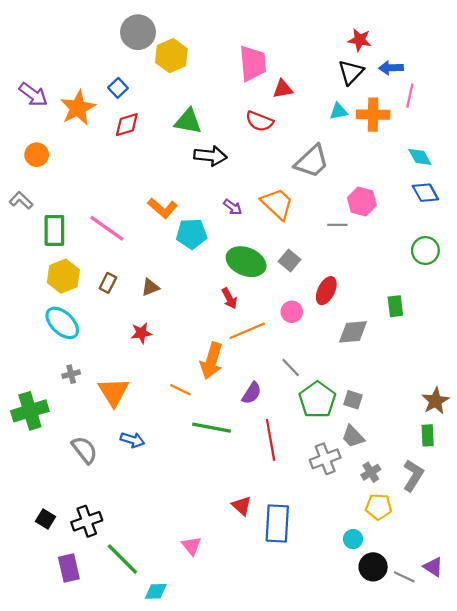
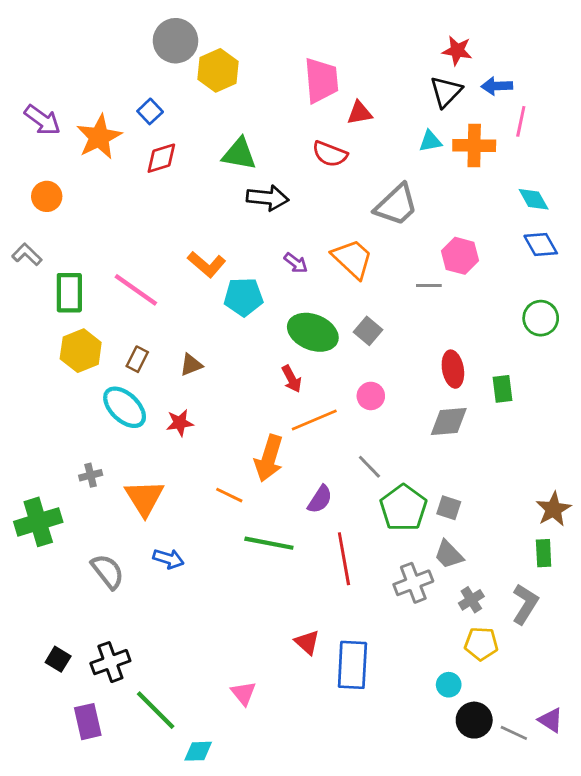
red ellipse: (326, 291) -> (453, 369), moved, turned -36
cyan ellipse: (62, 323) -> (125, 407), moved

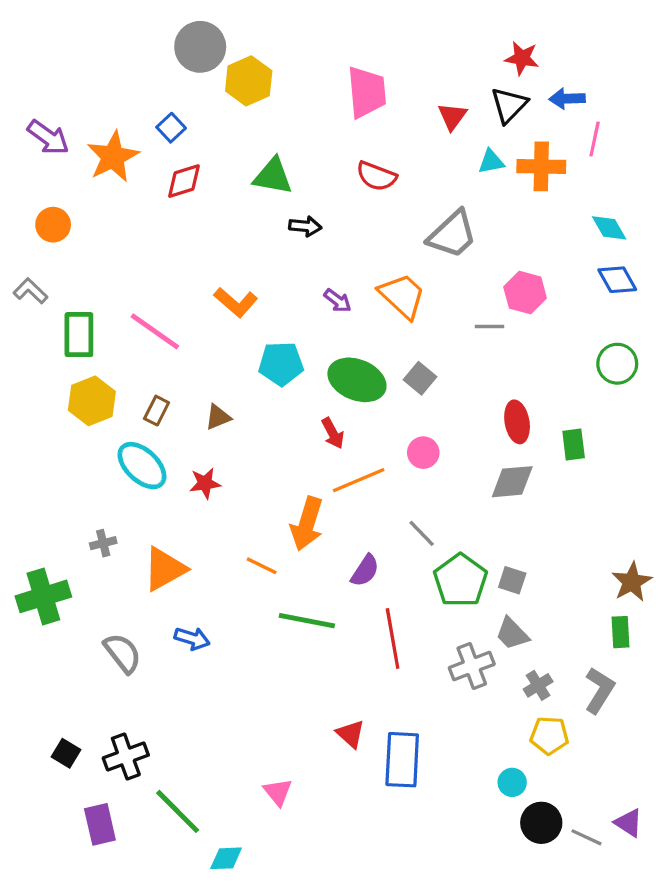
red triangle: (360, 113) -> (452, 116), moved, turned -44
black arrow: (268, 198) -> (305, 226), size x0.7
cyan pentagon: (243, 297) -> (281, 364), moved
orange triangle: (144, 498) -> (165, 569), turned 33

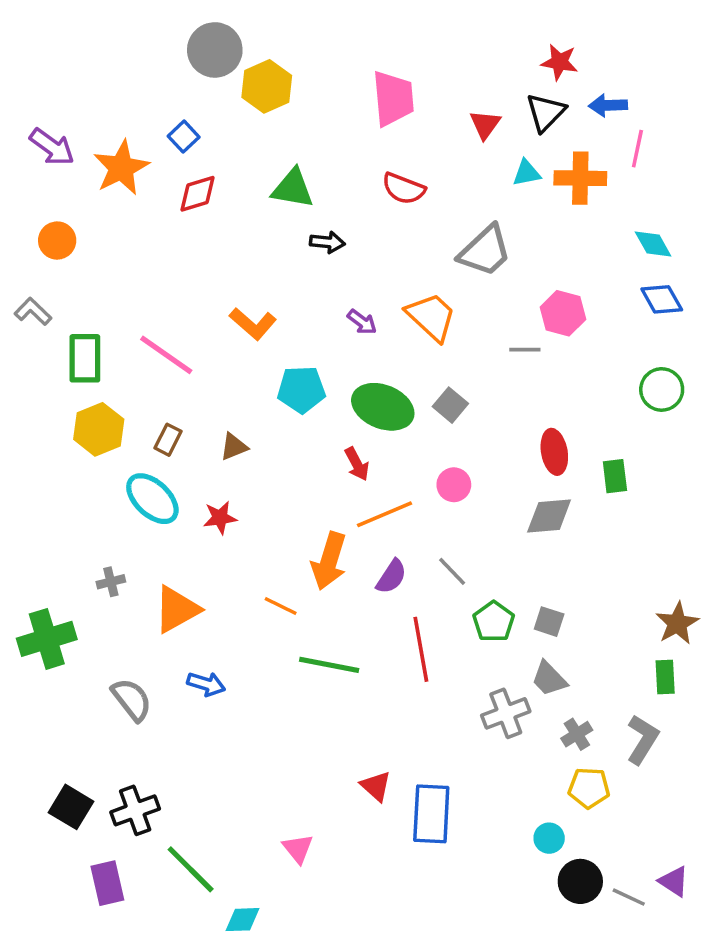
purple semicircle: (365, 571) -> (391, 577), moved
green pentagon: (460, 580) -> (494, 622), size x0.7
red line: (393, 638) -> (421, 649), moved
black square: (66, 753) -> (71, 807), size x1.4

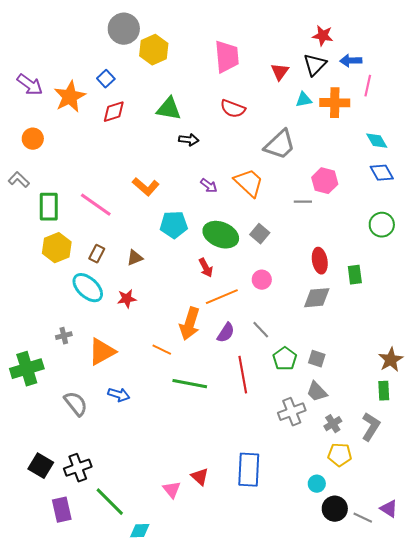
red triangle: (376, 786) -> (200, 477), moved

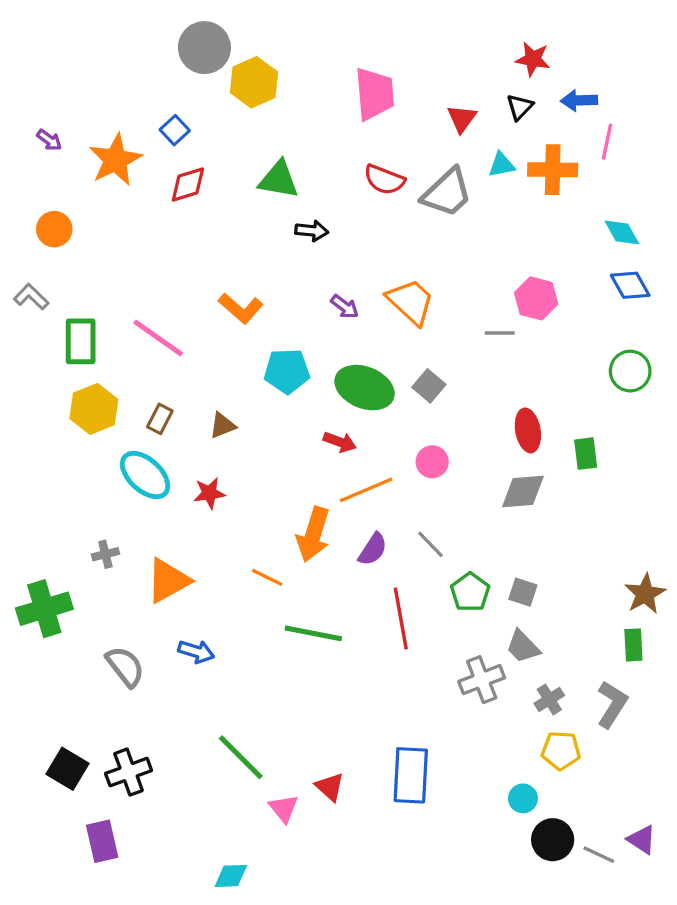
black triangle: (315, 65) -> (520, 107), size x0.7
purple arrow: (30, 85) -> (49, 140), size x0.6
gray trapezoid: (280, 145) -> (447, 193), moved
red arrow: (206, 268) -> (340, 442), turned -42
green line: (110, 502) -> (241, 757), moved

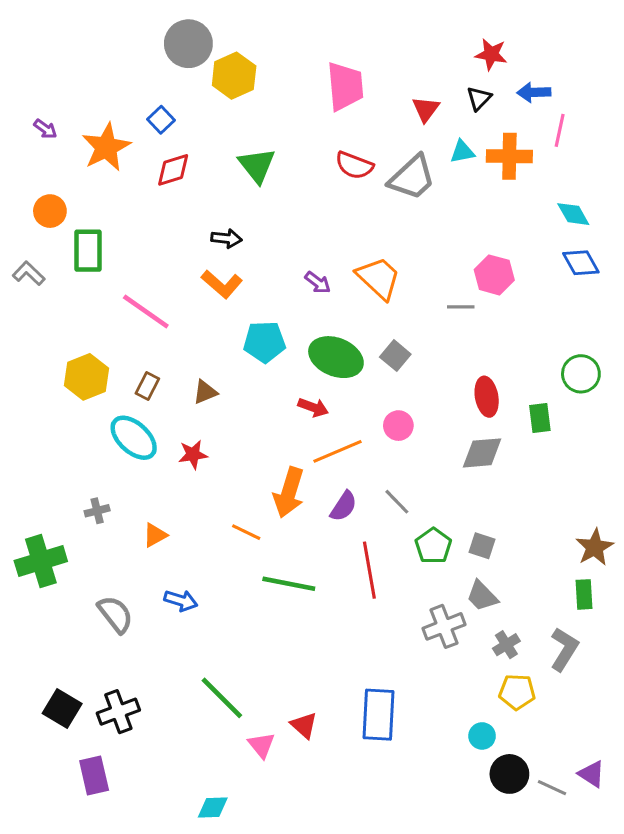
green triangle: (279, 180) -> (257, 165), turned 42
black arrow: (312, 231) -> (226, 238), moved
green rectangle: (81, 341) -> (88, 251), moved
green circle: (630, 371) -> (581, 374), moved
orange triangle: (168, 581) -> (155, 535), size x0.6

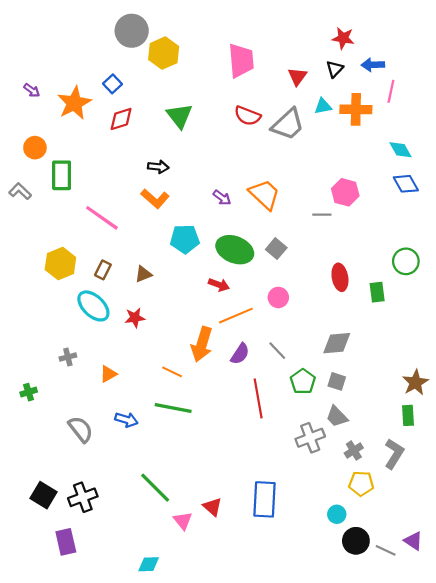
gray diamond: (482, 453) -> (337, 343), moved
green cross: (41, 561) -> (29, 392), size x0.5
green line: (289, 584) -> (173, 408), moved

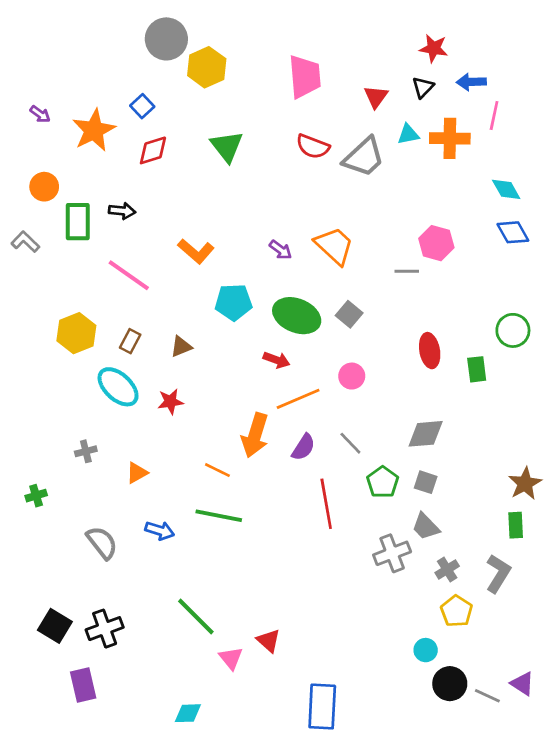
black arrow: (158, 167) -> (122, 211), moved
yellow pentagon: (361, 483) -> (456, 611), turned 30
blue rectangle: (265, 499) -> (322, 706), moved

